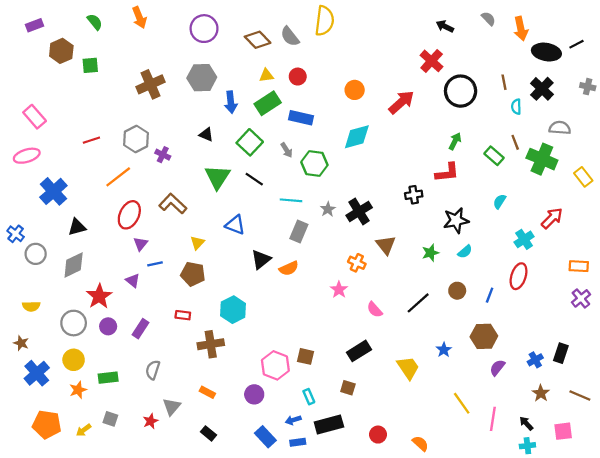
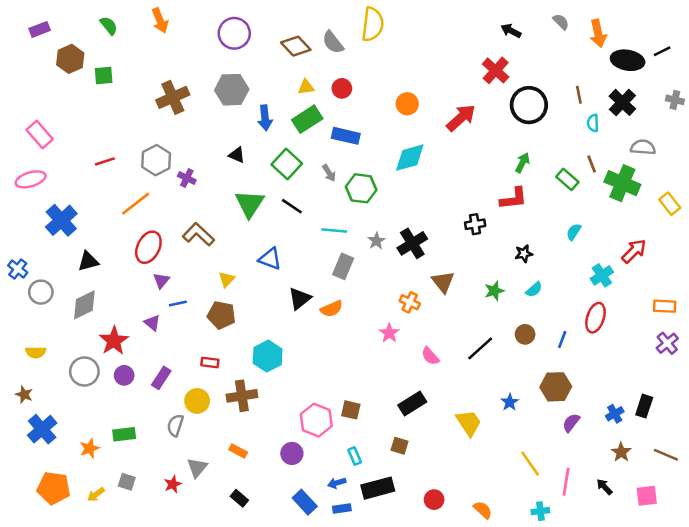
black star: (456, 220) -> (524, 254), size x0.6
yellow circle: (74, 360) -> (197, 401), moved
cyan cross: (527, 446) -> (540, 511), moved

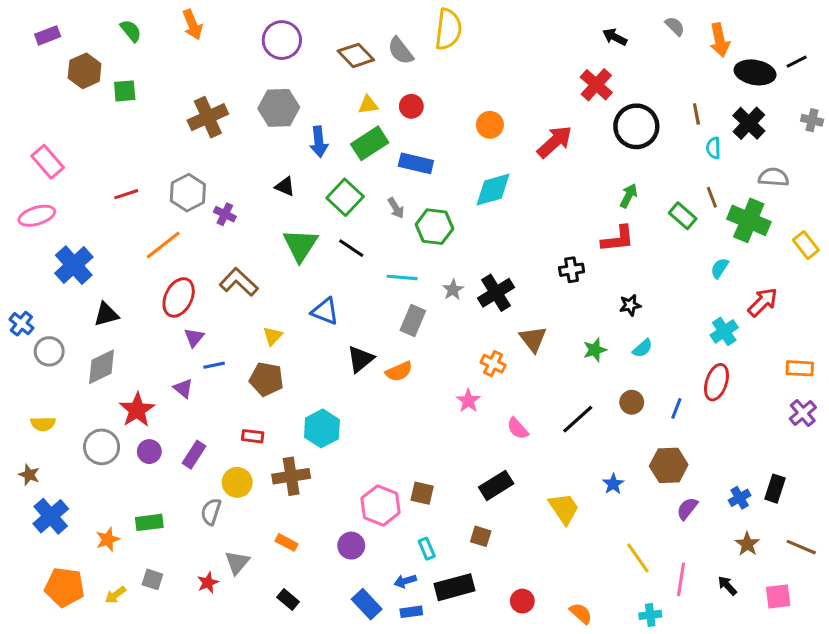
cyan semicircle: (574, 232) -> (720, 268), moved

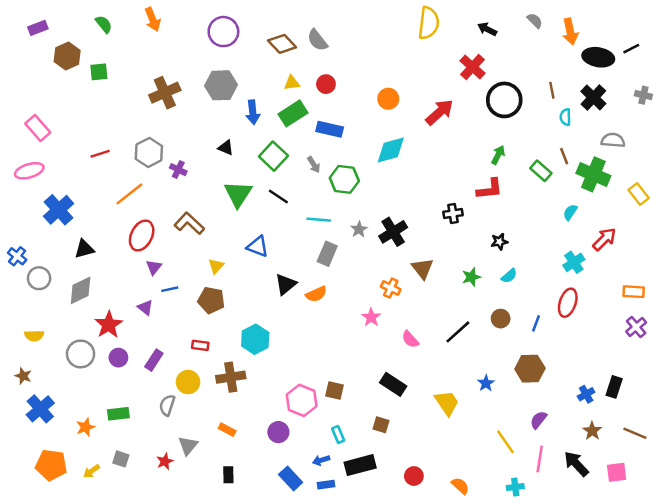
yellow semicircle: (448, 29) -> (429, 23), moved
black rectangle: (496, 485) -> (393, 384), turned 65
purple semicircle: (687, 509) -> (538, 420), moved
black arrow: (727, 586) -> (576, 464), size x1.6
black rectangle: (288, 600) -> (228, 475), turned 49

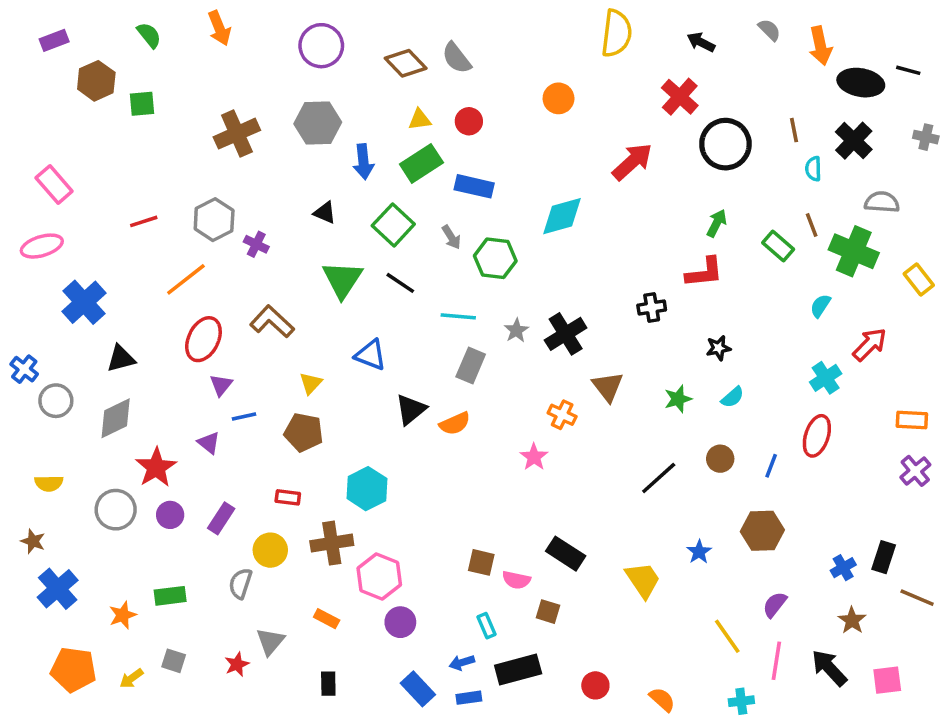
black line: (631, 49) -> (908, 70), turned 42
orange circle: (388, 99) -> (559, 98), moved
pink semicircle: (410, 339) -> (516, 580), moved, turned -36
pink hexagon: (302, 400) -> (379, 576), moved
brown line: (635, 433) -> (917, 598), moved

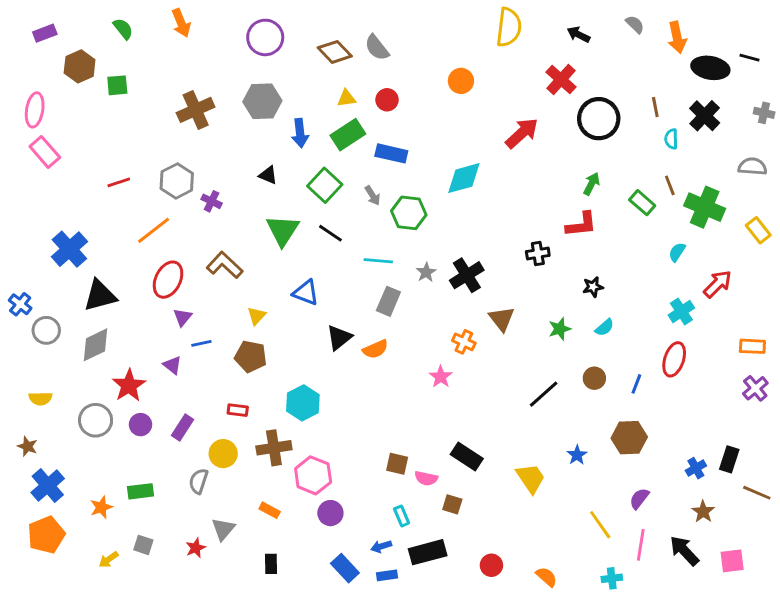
gray semicircle: (882, 202) -> (752, 166), moved
pink ellipse: (42, 246) -> (35, 110), moved, turned -64
black triangle: (121, 359) -> (100, 296), size x1.4
orange pentagon: (73, 670) -> (46, 535), moved, turned -30

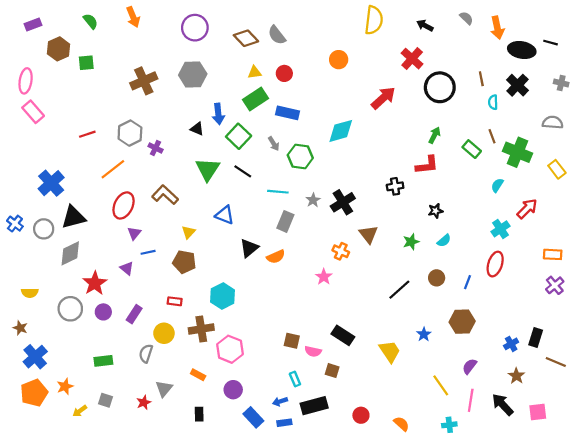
blue arrow: (300, 133) -> (218, 114), moved
gray circle: (46, 330) -> (44, 229), moved
orange star: (101, 507) -> (65, 386), moved
purple circle: (330, 513) -> (233, 390), moved

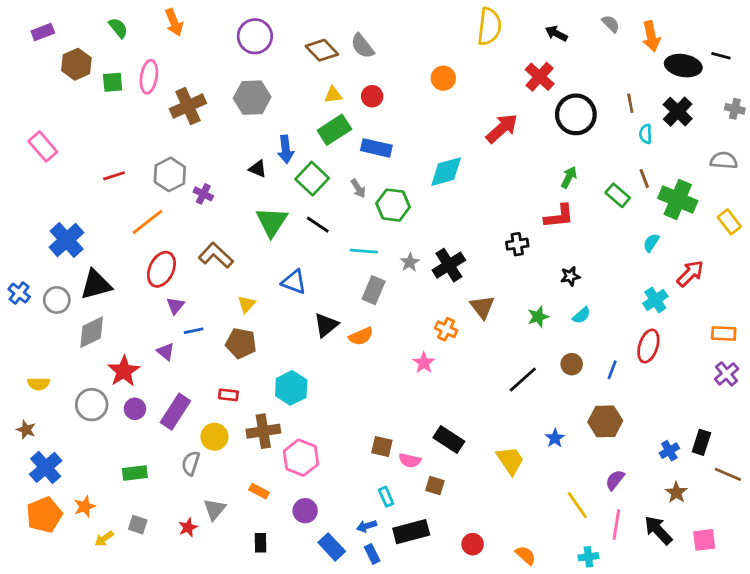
pink ellipse: (26, 81) -> (149, 77), moved
purple rectangle: (134, 314) -> (175, 412), size x1.4
blue rectangle: (284, 423) -> (372, 554), turned 72

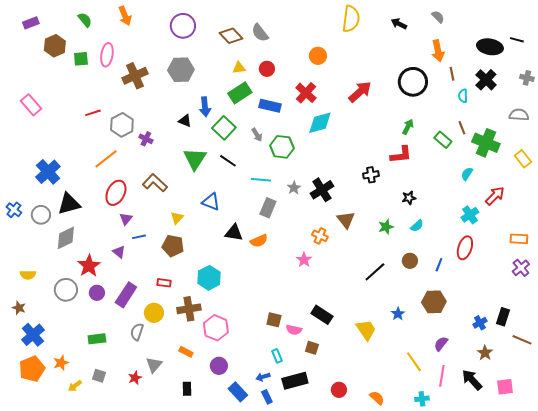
orange arrow: (651, 36) -> (438, 51), moved
red cross: (540, 77) -> (306, 93), moved
red line: (114, 176) -> (93, 113), moved
black triangle: (326, 325) -> (234, 233), turned 48

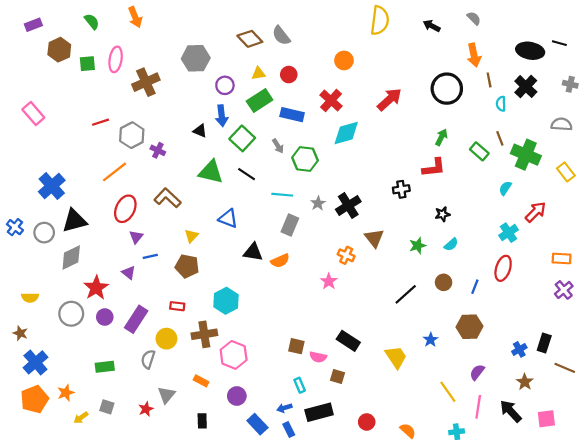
purple circle: (183, 26) -> (225, 85), moved, size x0.7
gray hexagon: (181, 70) -> (196, 58), moved
green triangle: (195, 159) -> (211, 172), turned -50

